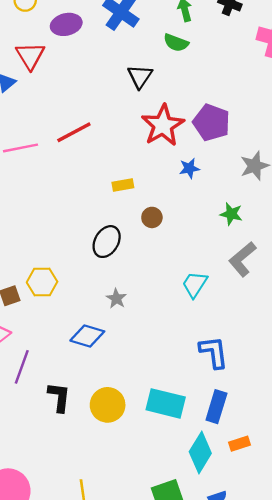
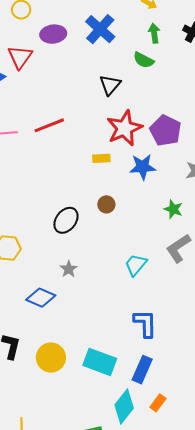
blue star: (189, 168) -> (143, 167), size x1.5
yellow rectangle: (123, 185) -> (101, 158), moved
orange rectangle: (239, 444) -> (158, 403), turned -42

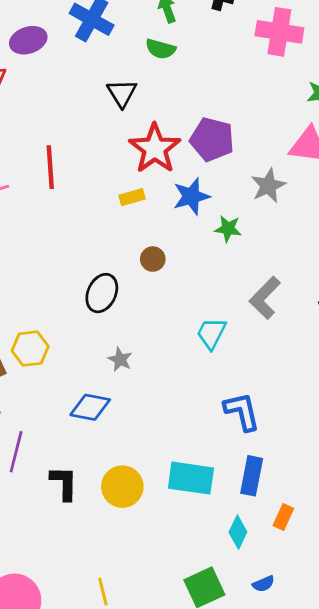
red line: (49, 125) -> (50, 167), turned -60
green star: (173, 209) -> (228, 229), moved
cyan diamond: (124, 406) -> (238, 532), size x0.7

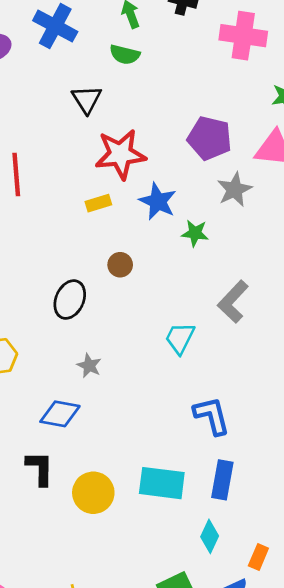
purple pentagon: (212, 139) -> (210, 138), moved
red star: (155, 148) -> (120, 154), turned 30
blue star: (191, 196) -> (158, 201), turned -30
black L-shape: (64, 483) -> (40, 468), moved
orange rectangle: (283, 517) -> (258, 557), moved

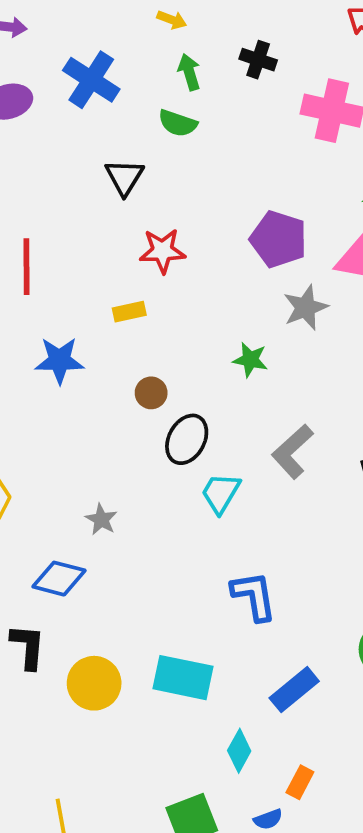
red star: (120, 154) -> (162, 251), size x0.7
blue star: (158, 201) -> (59, 360), moved, turned -30
black ellipse: (70, 300) -> (187, 439), moved
blue rectangle: (222, 480) -> (294, 690), moved, turned 36

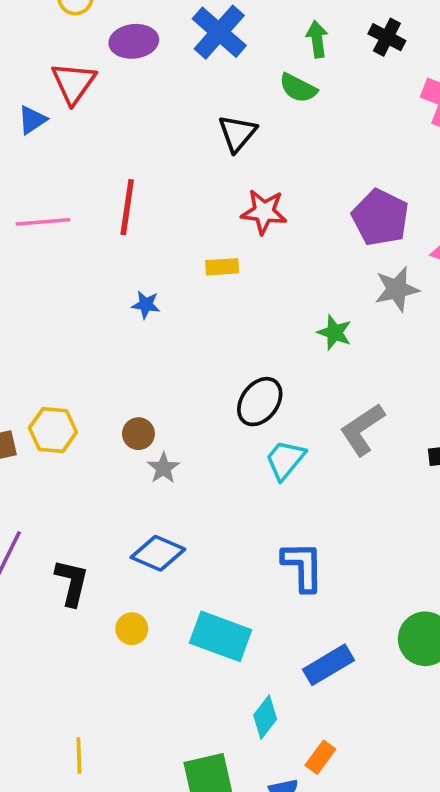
blue star: (59, 360) -> (146, 305), size x0.6
brown circle: (151, 393) -> (138, 434), moved
blue diamond: (59, 579) -> (158, 553), moved
yellow circle: (94, 683) -> (132, 629), size x0.6

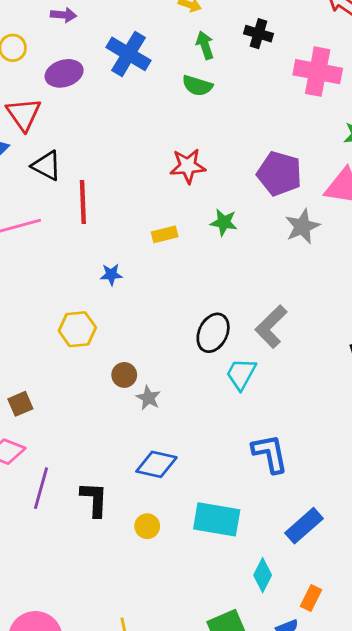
black triangle: (237, 133) -> (47, 166), moved, turned -32
red star: (264, 212) -> (188, 166), moved
green star: (334, 332) -> (224, 222), moved
gray L-shape: (362, 429) -> (271, 327), moved
yellow hexagon: (53, 430) -> (77, 329), moved

